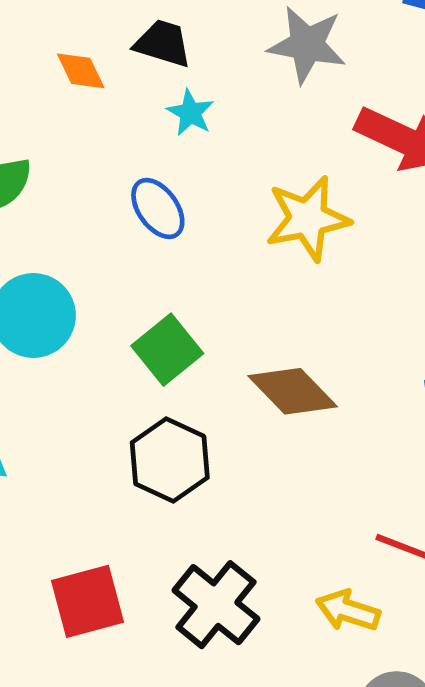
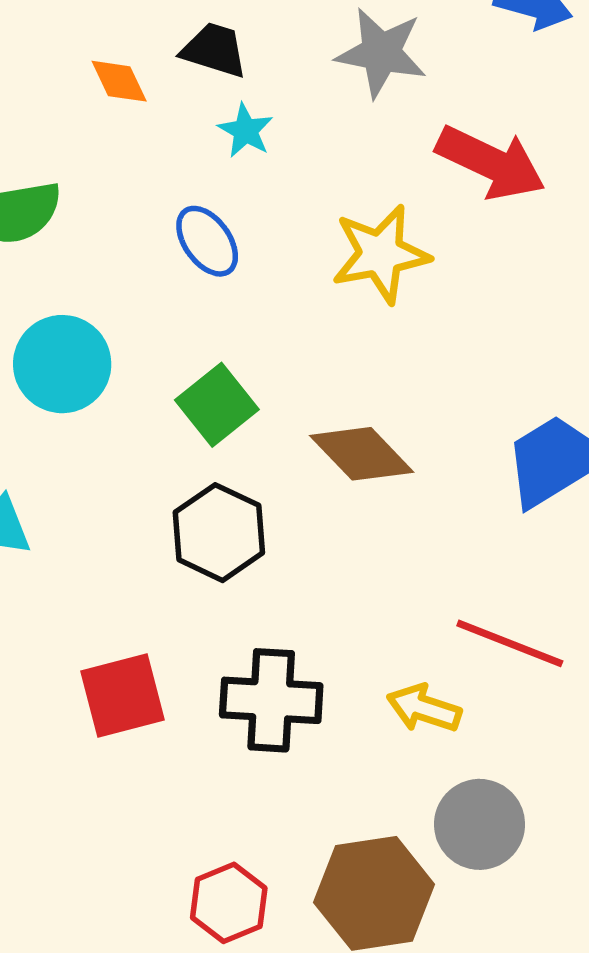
black cross: (216, 605) -> (271, 700), turned -36

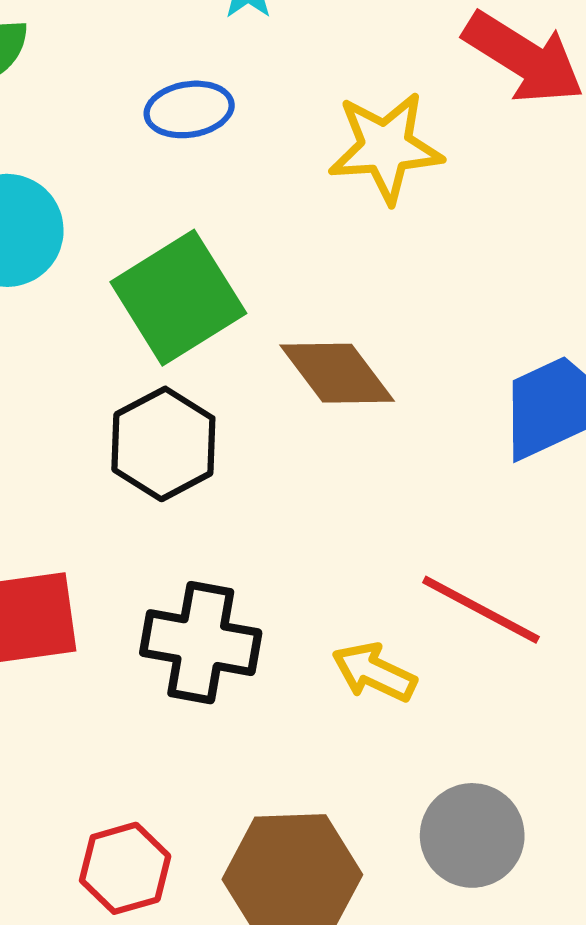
blue ellipse: (207, 241) -> (189, 109), turned -70
green square: (217, 405) -> (178, 298), size x1.4
gray circle: (480, 824) -> (472, 835), moved

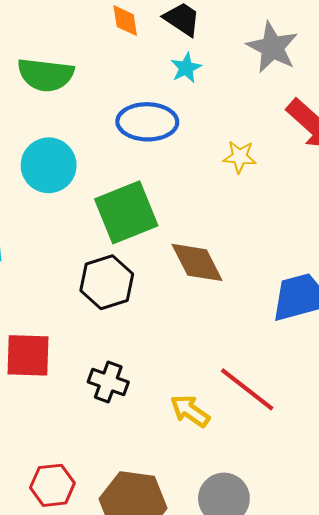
blue ellipse: (189, 109) -> (147, 122), size x1.4
yellow star: (386, 147) -> (240, 157), size x0.6
black cross: (201, 643) -> (108, 382), size x0.7

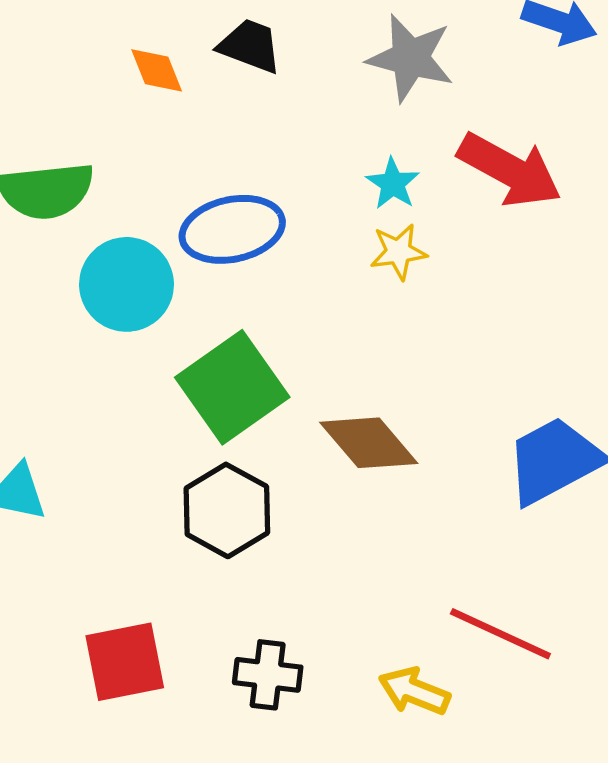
cyan star: (186, 68) -> (393, 184), moved
cyan circle: (49, 165) -> (126, 284), moved

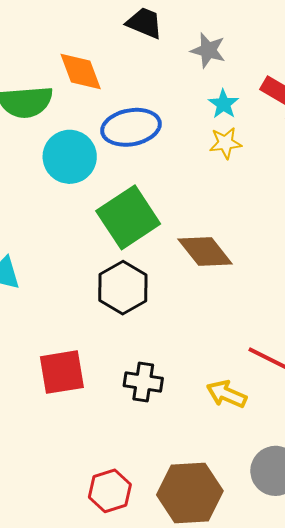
gray star: (410, 58) -> (208, 50), moved, size x0.7
orange diamond: (157, 70) -> (81, 71), moved, size x1.4

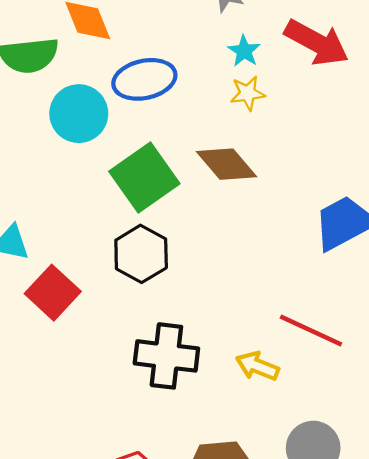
brown diamond: (205, 252) -> (226, 164), moved
red square: (62, 372) -> (53, 293), moved, turned -36
black cross: (143, 382) -> (166, 356), size x1.5

